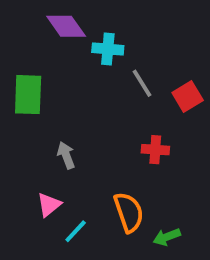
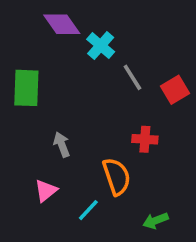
cyan cross: (108, 49) -> (101, 46), turned 36
orange semicircle: (129, 212) -> (117, 176), moved
cyan line: (76, 231) -> (88, 210), moved

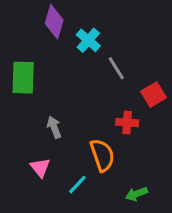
purple diamond: (62, 24) -> (54, 22), turned 52
red square: (175, 90) -> (153, 95), moved
pink triangle: (46, 191) -> (40, 168), turned -30

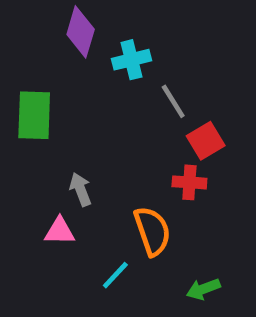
cyan cross: (88, 40) -> (131, 60), turned 35
red square: (153, 95) -> (206, 141), moved
pink triangle: (40, 168) -> (60, 231), moved, turned -50

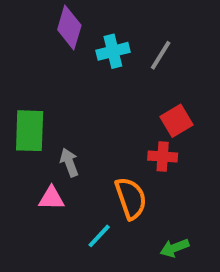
gray line: (173, 101) -> (161, 55), moved, turned 64
green rectangle: (34, 115) -> (30, 131), moved

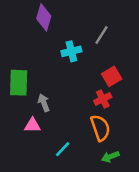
cyan cross: (113, 51) -> (71, 51), moved
red cross: (163, 157) -> (103, 99), turned -30
orange semicircle: (131, 198) -> (100, 128), moved

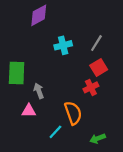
purple diamond: (44, 17) -> (39, 15), turned 45
gray line: (102, 35) -> (96, 43), moved
orange semicircle: (100, 128) -> (73, 113), moved

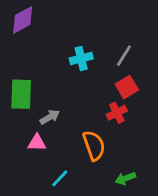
purple diamond: (39, 15) -> (23, 20), moved
gray arrow: (39, 91) -> (50, 117), turned 80
cyan line: (55, 132) -> (60, 178), moved

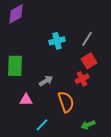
gray arrow: (50, 117) -> (46, 81), moved

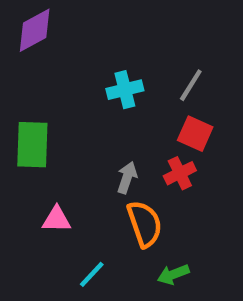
red square: (89, 61) -> (195, 134), turned -35
gray arrow: (46, 81) -> (127, 178), moved, turned -40
green arrow: (88, 125) -> (173, 274), moved

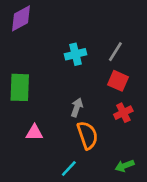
red cross: (180, 173) -> (123, 113), moved
cyan line: (92, 274) -> (69, 168), moved
green arrow: (173, 274) -> (125, 166), moved

